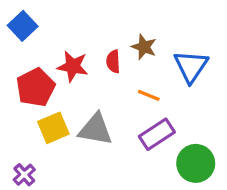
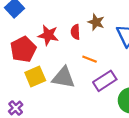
orange line: (149, 95) -> (90, 59), moved

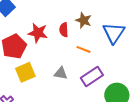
orange line: (90, 59) -> (84, 49), moved
gray triangle: (63, 78) -> (61, 73), moved, size x0.6

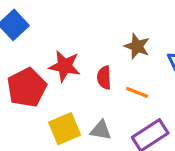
red semicircle: (64, 30) -> (104, 78), moved
yellow square: (25, 72) -> (65, 129), moved

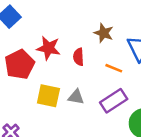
orange line: (137, 92) -> (114, 68), moved
yellow square: (65, 129) -> (48, 96), turned 35

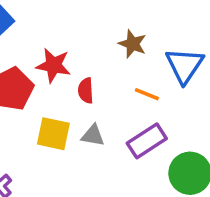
red semicircle: (79, 57) -> (86, 91), moved

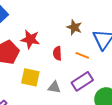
red semicircle: (86, 91) -> (57, 53), moved
gray triangle: (93, 135) -> (54, 87), moved

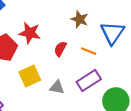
red semicircle: (57, 53) -> (60, 49), turned 32
yellow square: (30, 77) -> (30, 76), turned -36

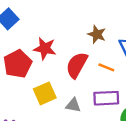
red semicircle: (60, 49) -> (77, 65), size x1.6
purple rectangle: (89, 81) -> (106, 98), turned 30

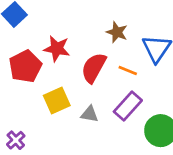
purple rectangle: (106, 98) -> (128, 106), turned -45

